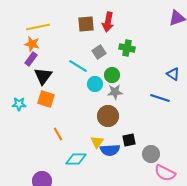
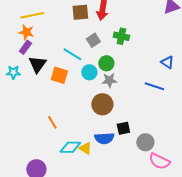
orange square: (46, 99) -> (59, 75), moved
cyan star: (19, 104) -> (13, 72), moved
yellow triangle: (97, 142) -> (85, 148), moved, turned -32

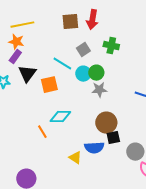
cyan circle: (89, 72) -> (83, 74), moved
orange square: (59, 75) -> (49, 85), turned -30
brown circle: (102, 104) -> (106, 123), moved
cyan diamond: (70, 147) -> (60, 117), moved

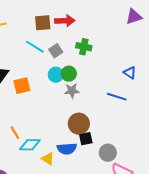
red arrow: (92, 20) -> (65, 21), turned -102
cyan line: (62, 64) -> (35, 47), moved
cyan diamond: (60, 117) -> (30, 145), moved

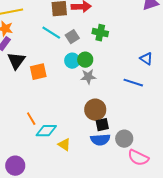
blue semicircle: (67, 149) -> (100, 140), moved

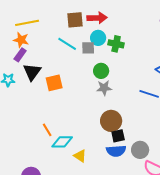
gray square: (72, 37) -> (88, 48), turned 32
cyan circle: (72, 61) -> (98, 38), moved

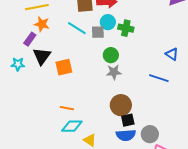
orange star: (21, 40) -> (42, 24), moved
orange line: (47, 130) -> (67, 108), moved, turned -48

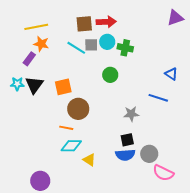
gray square: (98, 32) -> (91, 45), moved
black triangle: (42, 56) -> (34, 85), moved
gray star: (114, 72) -> (131, 114), moved
brown circle: (121, 105) -> (78, 109), moved

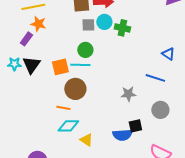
cyan line: (76, 48) -> (80, 65), moved, turned -30
green circle: (110, 75) -> (85, 50), moved
black square: (127, 140) -> (135, 126), moved
gray circle: (149, 154) -> (160, 110), moved

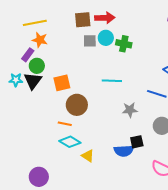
green circle: (85, 50) -> (37, 66), moved
cyan line: (80, 65) -> (112, 81), moved
cyan diamond: (68, 126) -> (70, 142), turned 30

